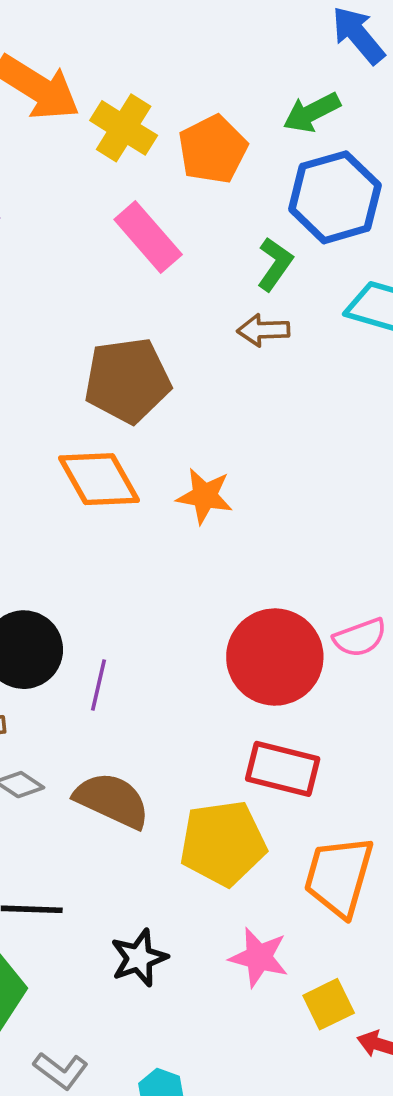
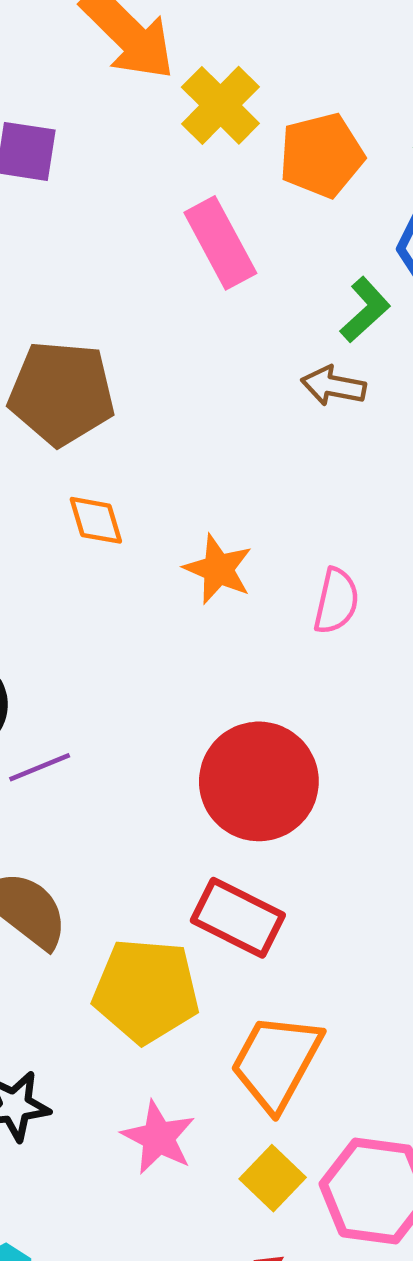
brown pentagon: (127, 380) -> (62, 393), moved
orange diamond: (99, 479) -> (96, 520), size x0.6
pink semicircle: (360, 638) -> (336, 601), moved, turned -70
purple line: (99, 685) -> (40, 767), turned 42
yellow square: (329, 1004) -> (273, 1178), moved, turned -33

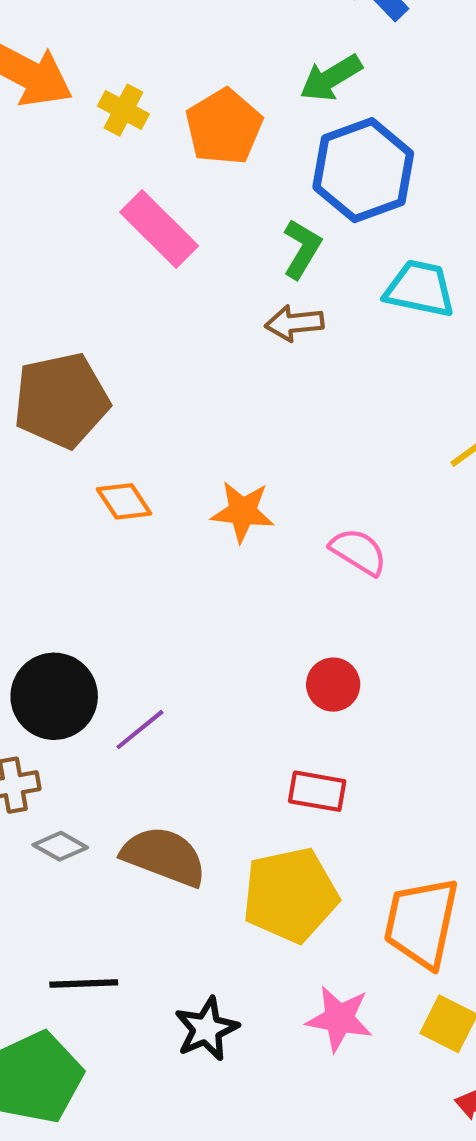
yellow cross: (220, 105) -> (123, 110), size x0.7
pink semicircle: (336, 601) -> (358, 552), moved, turned -54
red circle: (259, 781) -> (333, 685), size x0.5
red rectangle: (238, 918) -> (317, 791), moved, size x0.7

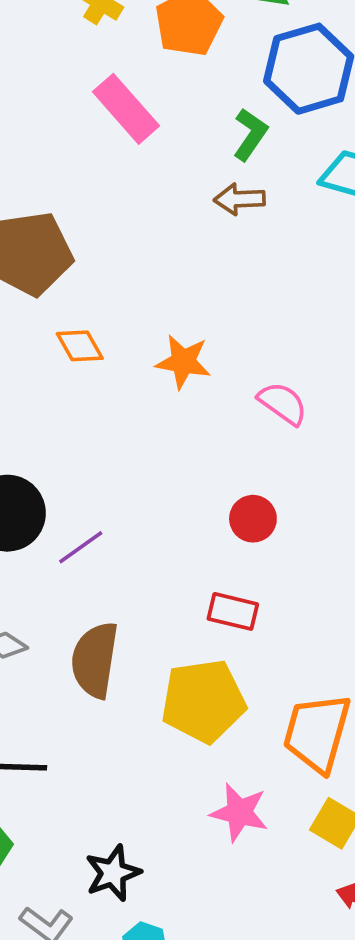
brown semicircle: (164, 856) -> (95, 660), turned -106
black star: (207, 1029) -> (113, 873), moved

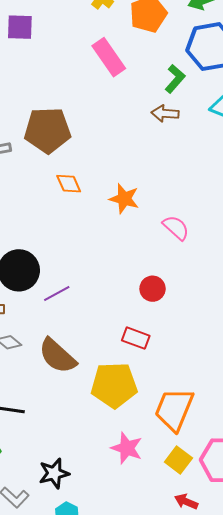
brown semicircle: (95, 660) -> (57, 356), turned -63

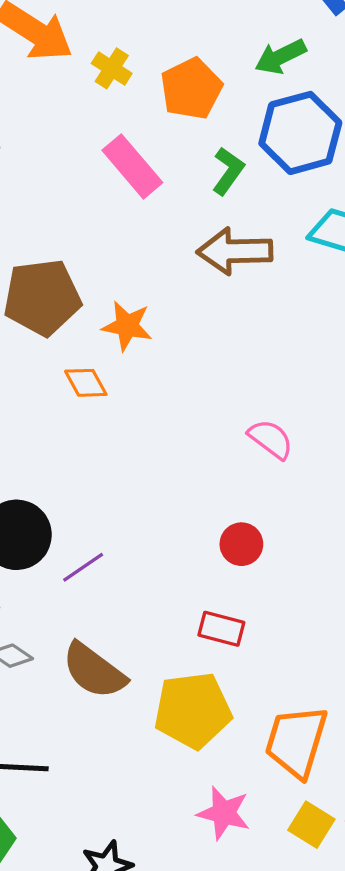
green L-shape: (175, 79) -> (228, 171), moved
brown arrow: (165, 113) -> (235, 251), size x1.6
orange star: (124, 199) -> (127, 326), moved

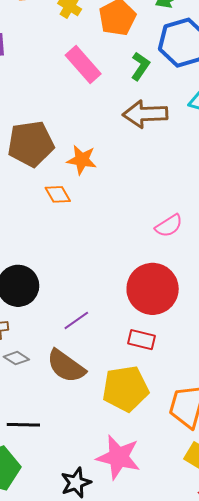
pink semicircle: (271, 439) -> (169, 226), turned 112
red circle: (241, 544) -> (153, 289), size x2.0
purple line: (83, 567) -> (76, 320), moved
pink star: (224, 813) -> (118, 457), moved, size x1.4

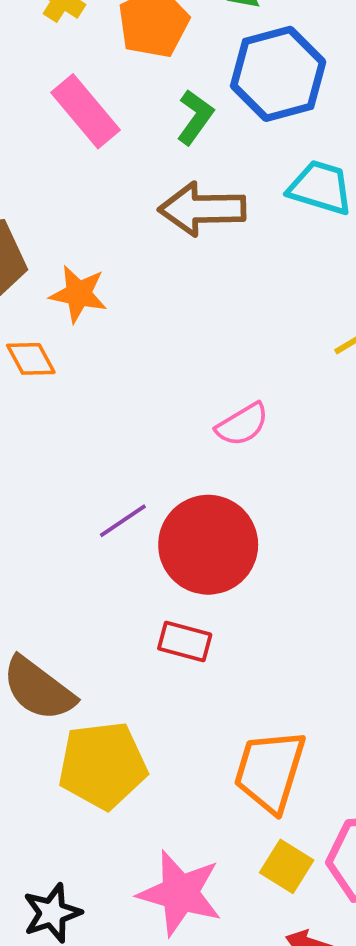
purple line: (76, 320) -> (123, 521), moved
yellow pentagon: (125, 389) -> (103, 765), moved
pink star: (118, 457) -> (180, 893), moved

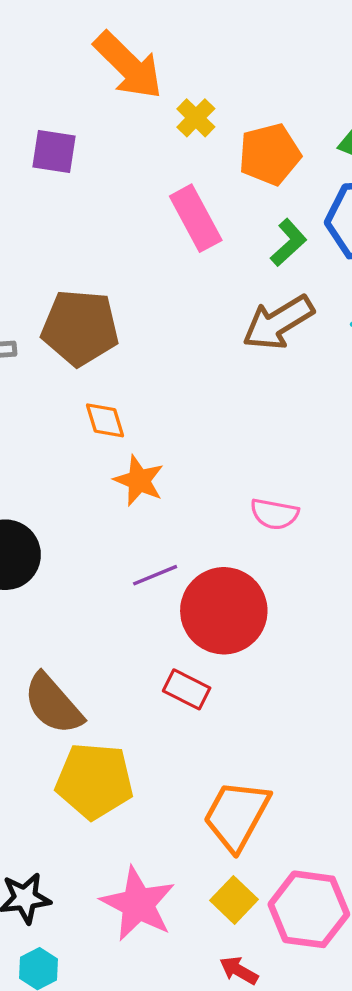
brown arrow: (202, 209) -> (278, 322), turned -42
orange star: (78, 294) -> (139, 481), moved
pink semicircle: (242, 424) -> (274, 514), turned 30

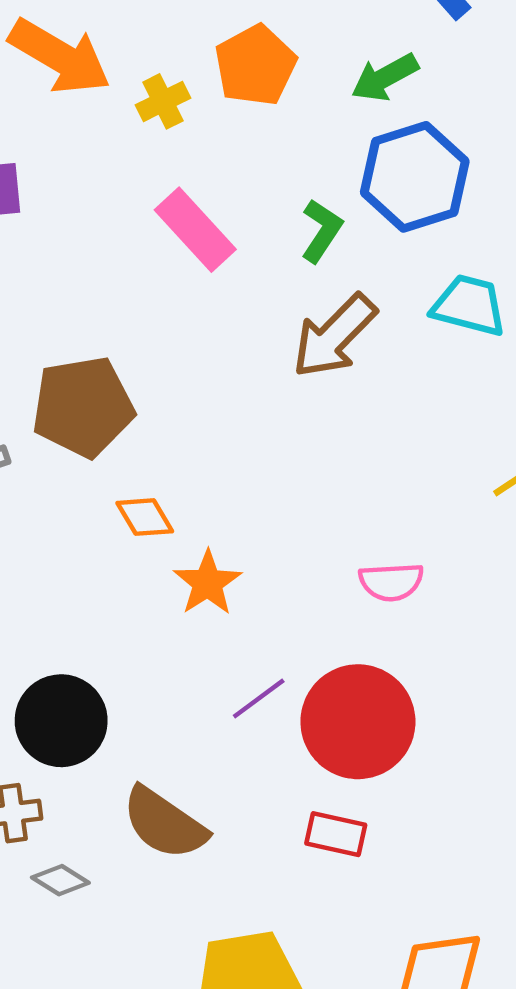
yellow cross: (196, 118) -> (163, 101), turned 33
orange pentagon: (270, 154) -> (255, 65), moved
orange star: (139, 481) -> (208, 583), turned 30
brown semicircle: (53, 704) -> (164, 823), moved

